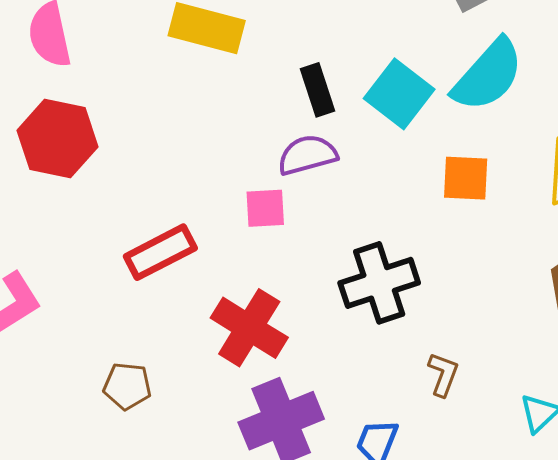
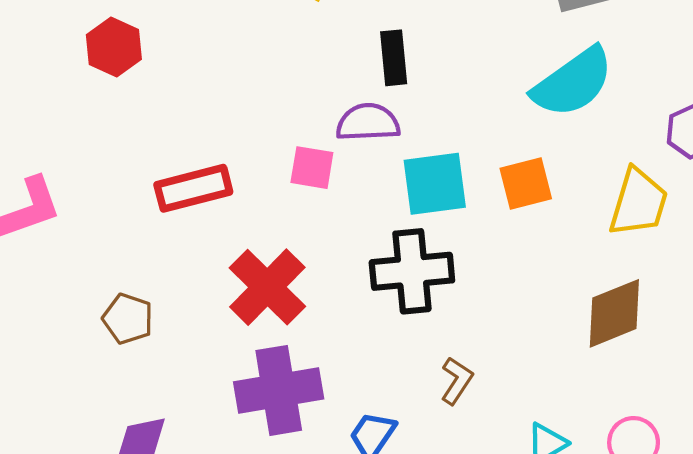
cyan square: (399, 94) -> (435, 184), moved, turned 32
red hexagon: (57, 139) -> (114, 47), size x0.7
orange square: (466, 178) -> (526, 183), turned -30

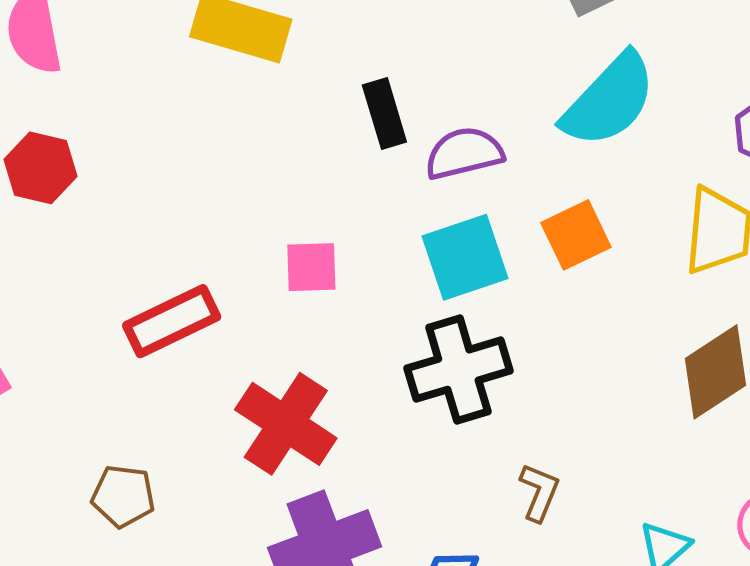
purple semicircle: (368, 122) -> (464, 153), moved

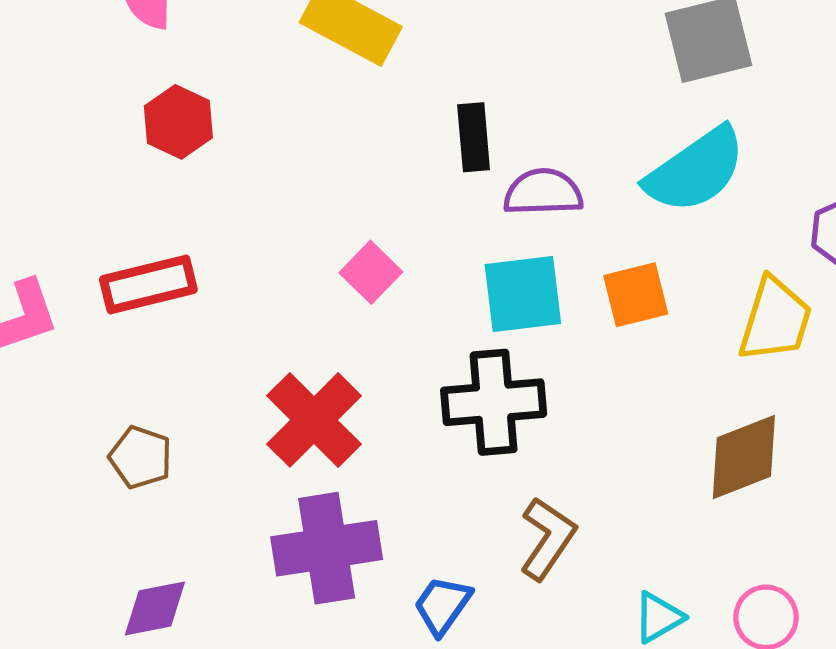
red hexagon: (41, 168) -> (178, 122), moved
pink square: (311, 267) -> (371, 272), turned 34
red rectangle: (172, 321) -> (148, 284), moved
brown L-shape: (539, 492) -> (547, 538), size x1.4

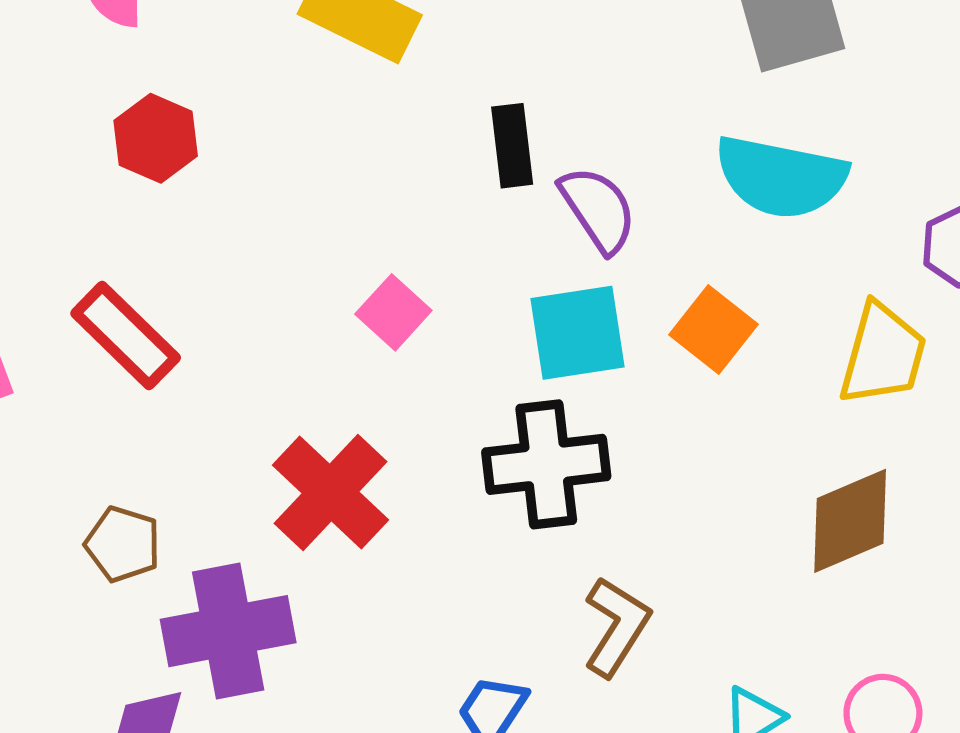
cyan semicircle: (695, 170) -> (781, 177), turned 48
purple semicircle: (543, 192) -> (598, 209), turned 60
red rectangle: (148, 284) -> (126, 335), turned 60
orange square: (636, 295) -> (714, 329), turned -36
purple cross: (327, 548) -> (228, 631), moved

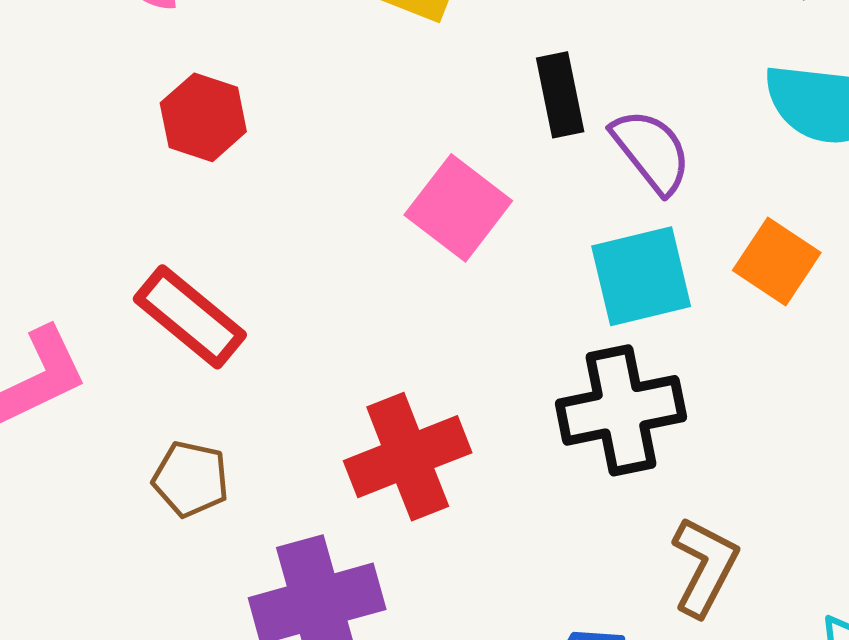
pink square: (393, 312) -> (458, 208), moved, size x1.4
red cross: (330, 493) -> (408, 457), turned 30
brown pentagon: (123, 544) -> (191, 479), moved

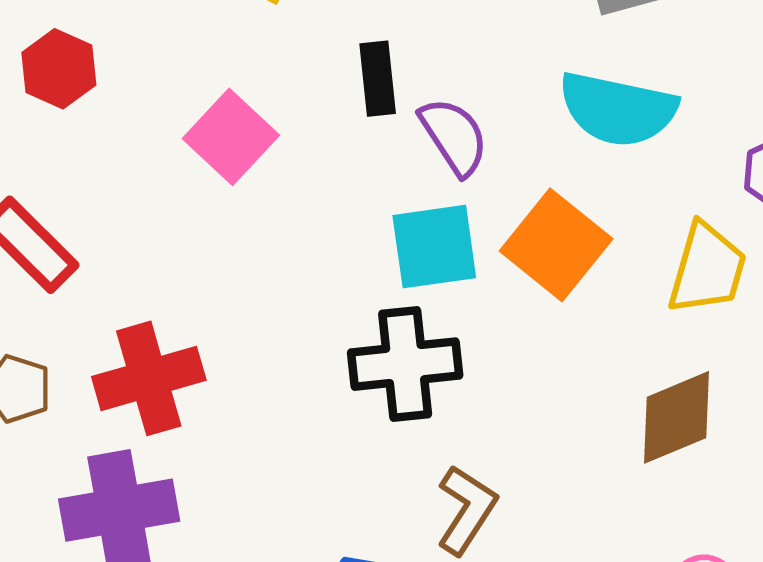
pink square: (458, 208) -> (231, 137), moved
orange square: (777, 262) -> (556, 245), size x1.4
red cross: (408, 457) -> (149, 378), moved

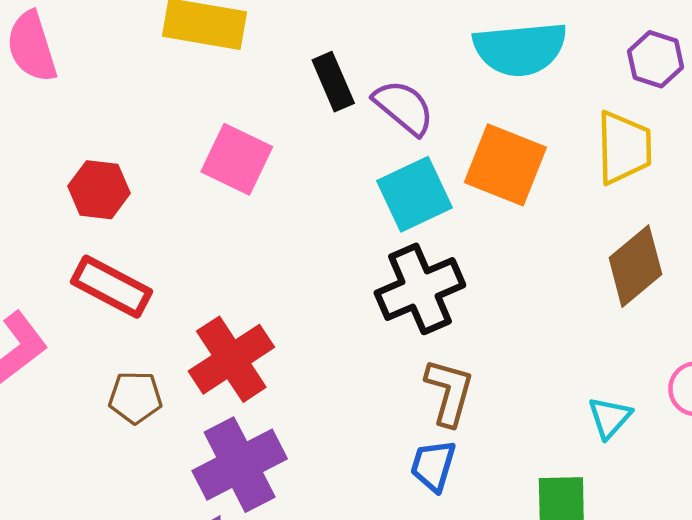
red hexagon: (59, 69) -> (99, 190), moved
brown L-shape: (466, 510) -> (449, 392), moved

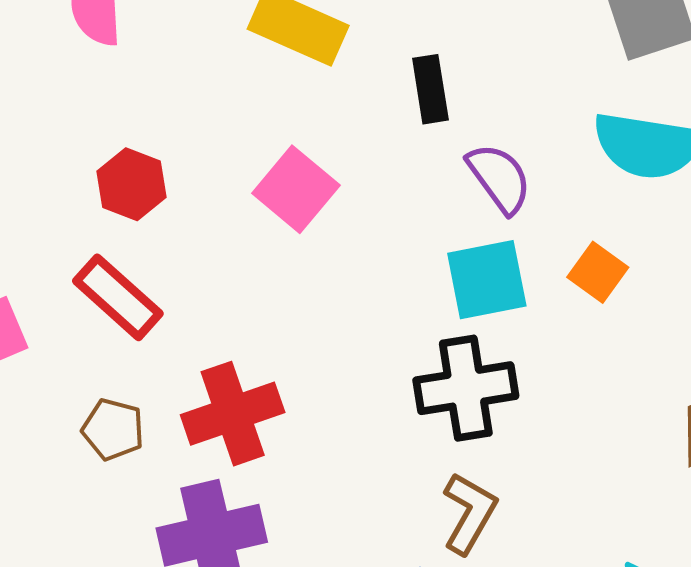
black rectangle: (333, 82) -> (430, 89), moved
orange square: (505, 165) -> (598, 272), size x0.6

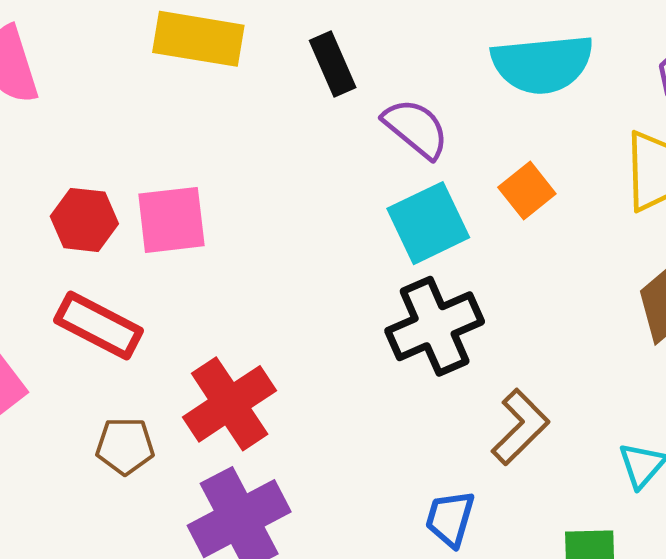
pink square: (296, 189) -> (171, 220), moved, turned -32
orange square: (598, 272) -> (527, 190), turned 30
brown L-shape: (469, 513) -> (520, 427), moved, turned 30

